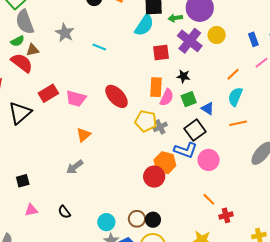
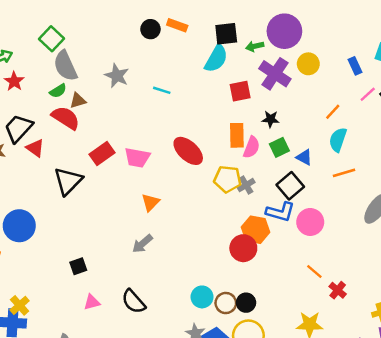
black semicircle: (64, 212) -> (134, 302), size x1.5
red cross: (226, 215) -> (338, 290), turned -32
cyan circle: (106, 222) -> (202, 297), moved

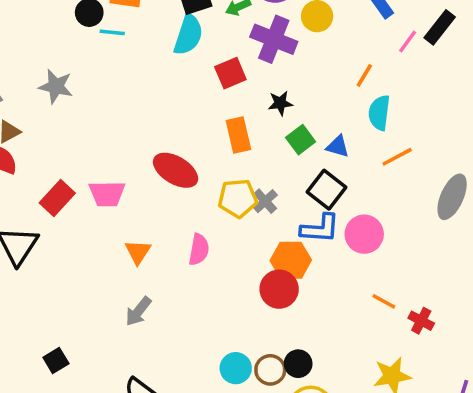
cyan line: (162, 90) -> (112, 32), moved
pink semicircle: (252, 147) -> (199, 250), moved

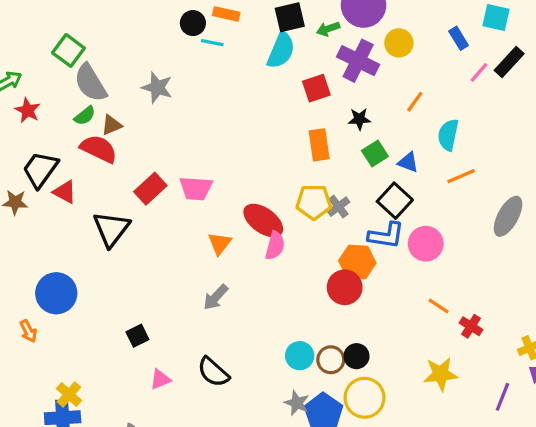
orange line: (364, 75) -> (415, 102), moved
red ellipse: (176, 170) -> (263, 221), moved

